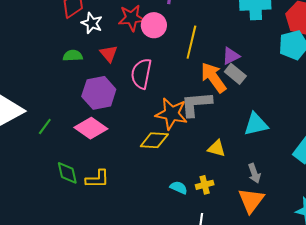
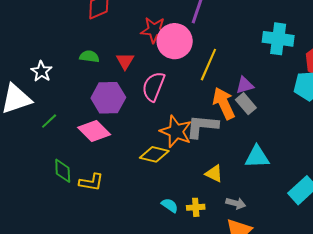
white star: (92, 23) -> (41, 71), moved
pink circle: (154, 25) -> (175, 41), size x1.4
gray arrow: (254, 173) -> (236, 203), moved, turned -66

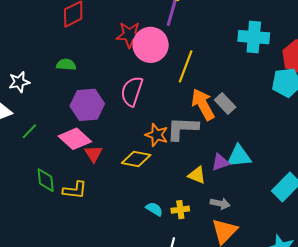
red triangle: (125, 61) -> (93, 154), moved
white star: (41, 71) -> (19, 82), turned 30
purple triangle: (245, 85) -> (220, 162), moved
orange star: (176, 131) -> (157, 135), size x0.7

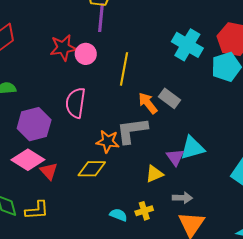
cyan cross: (254, 37) -> (187, 45), moved, turned 36
pink circle: (151, 45) -> (86, 54), size x0.6
orange arrow: (203, 104) -> (148, 103), size x0.7
purple triangle: (220, 162) -> (175, 157), turned -36
yellow triangle: (197, 175) -> (154, 174), turned -36

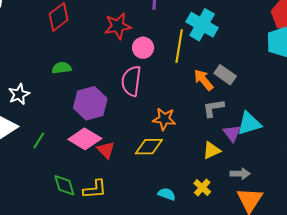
cyan cross: (187, 45) -> (202, 25), moved
pink circle: (86, 54) -> (143, 48), moved
gray L-shape: (132, 130) -> (213, 108), moved, size x0.7
yellow cross: (144, 211) -> (202, 188), turned -30
cyan semicircle: (118, 215) -> (167, 194), moved

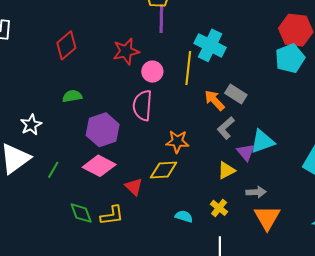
gray L-shape: (213, 108) -> (226, 128), turned -30
red triangle: (106, 150) -> (134, 187), moved

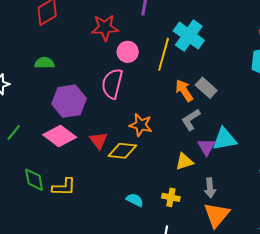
red triangle: (134, 187) -> (99, 140), moved
gray arrow: (256, 192) -> (210, 188), turned 78
yellow cross: (219, 208) -> (171, 197), turned -36

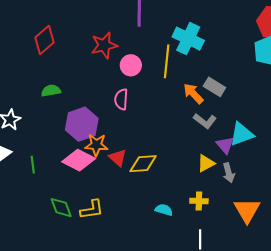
pink semicircle: (112, 84) -> (121, 99), size x0.7
gray L-shape: (191, 120) -> (205, 121), turned -100
orange star: (141, 125) -> (96, 145), moved
green line: (14, 132) -> (33, 165), turned -36
gray arrow: (210, 188) -> (229, 173), moved

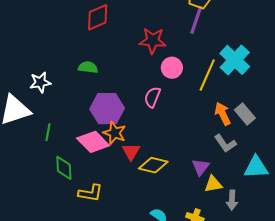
purple triangle: (225, 145) -> (201, 167), moved
green diamond: (61, 208) -> (64, 168), moved

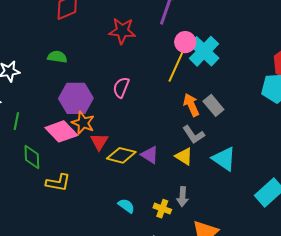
pink circle: (172, 68) -> (185, 42), moved
purple triangle: (201, 167) -> (150, 155), moved, turned -36
cyan triangle: (256, 167) -> (224, 159), turned 36
yellow triangle: (213, 184) -> (184, 156), moved, turned 42
gray arrow: (232, 200) -> (182, 197), moved

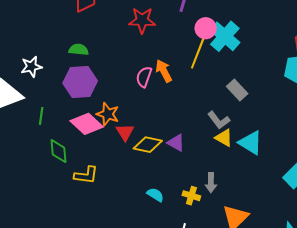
purple hexagon: (76, 98) -> (80, 82), moved
orange arrow: (191, 105) -> (164, 71), moved
yellow triangle: (184, 156) -> (224, 138), moved

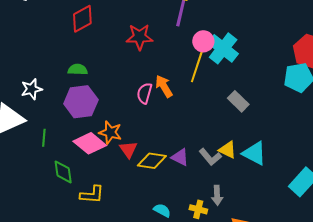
gray L-shape: (219, 120) -> (210, 157), moved

